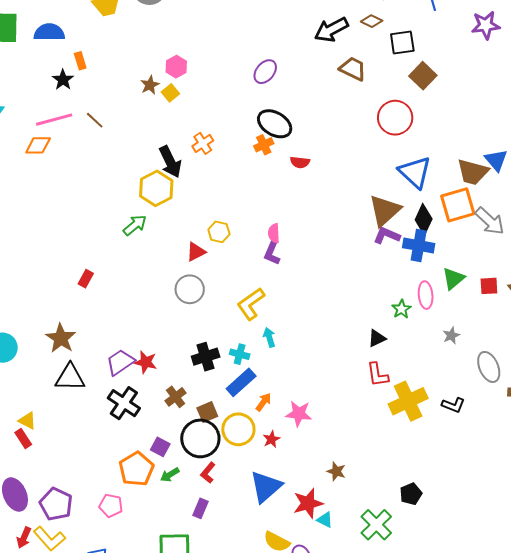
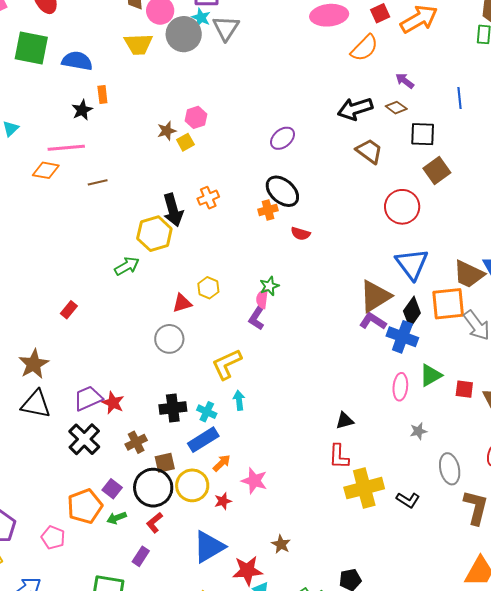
brown line: (95, 120) -> (98, 182), moved, turned -66
green star: (401, 309) -> (269, 286), moved

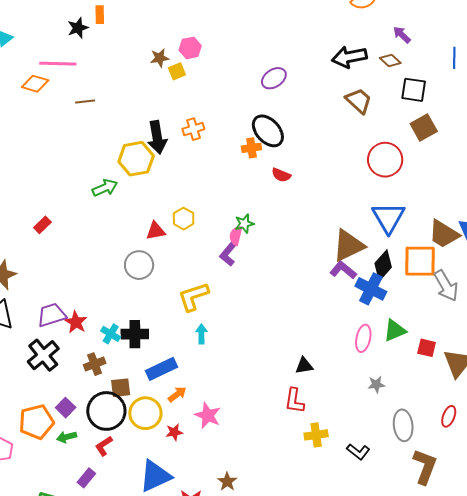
cyan cross: (207, 412) -> (111, 334), moved
yellow cross: (364, 488) -> (316, 435), size x0.6

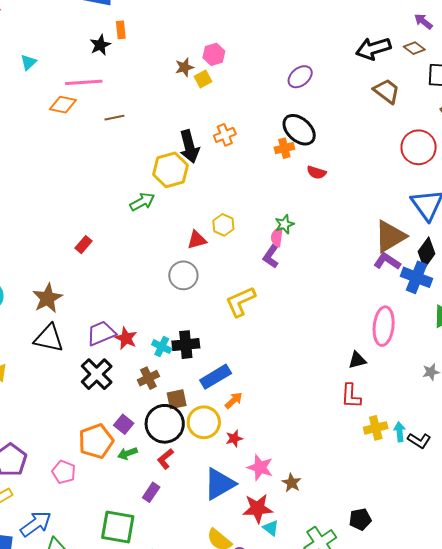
cyan arrow: (201, 334) -> (400, 432), moved
pink ellipse: (363, 338) -> (384, 326), moved, size x1.4
pink star: (208, 415) -> (260, 467), moved

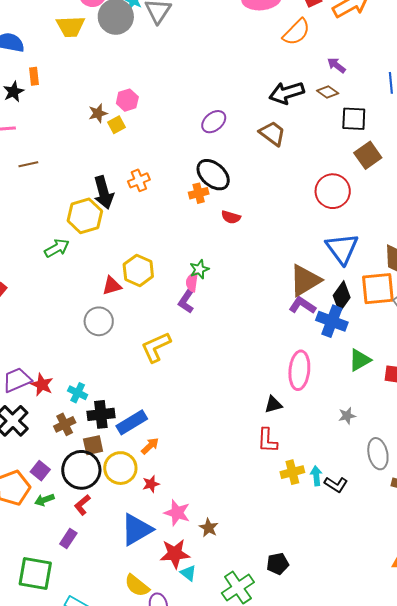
brown trapezoid: (387, 91) -> (272, 133), moved
yellow hexagon: (223, 225) -> (138, 270), size x1.4
black cross: (186, 345) -> (101, 414), moved

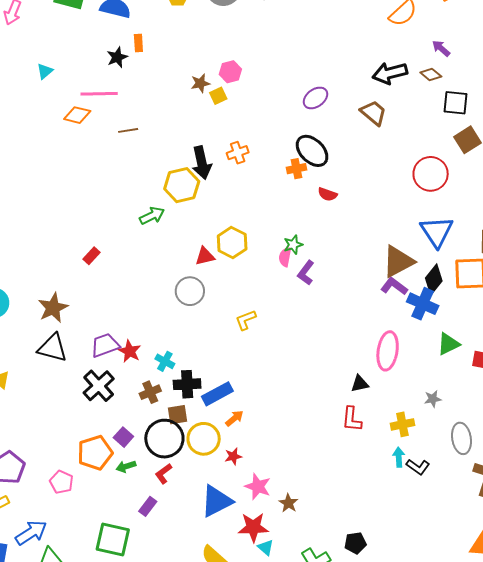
purple L-shape: (186, 301) -> (306, 273), moved
yellow L-shape: (156, 347) -> (246, 320), size x0.7
yellow cross: (292, 472) -> (402, 424), moved

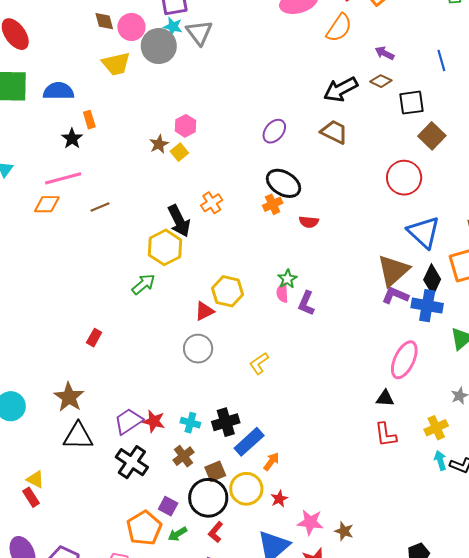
pink ellipse: (388, 351) -> (404, 360), turned 30
black cross: (187, 384) -> (226, 422), moved
black triangle: (360, 384) -> (385, 398), turned 30

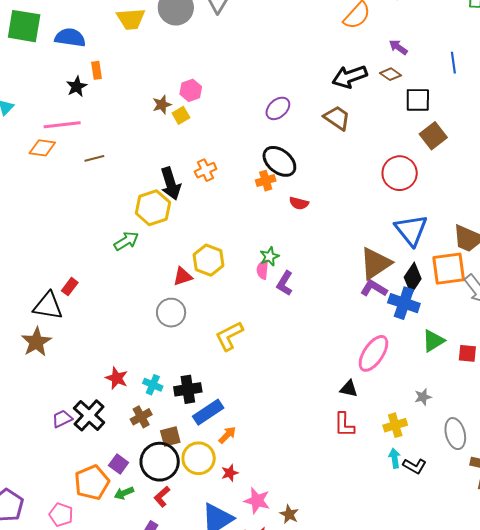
yellow L-shape: (259, 363) -> (229, 336), size x1.4
purple trapezoid: (128, 421) -> (62, 419), moved, size x0.7
black triangle: (78, 436) -> (48, 306), moved

